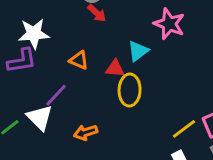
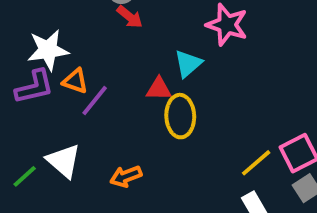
orange triangle: (79, 60) -> (75, 81), moved
purple line: (56, 95) -> (95, 101), moved

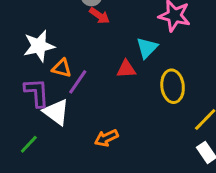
purple L-shape: (34, 87) -> (37, 93), moved, turned -76
yellow ellipse: (180, 116) -> (173, 86), moved
white triangle: (64, 161) -> (56, 112), moved

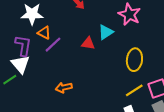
yellow ellipse: (173, 86) -> (134, 60), moved
white triangle: (56, 112) -> (20, 64), moved

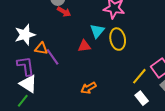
purple line: (53, 45) -> (53, 57), turned -66
yellow ellipse: (134, 60) -> (118, 39), moved
orange arrow: (64, 87) -> (89, 88), moved

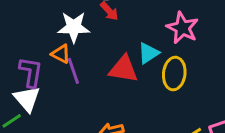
white star: (25, 35) -> (74, 27), moved
red triangle: (84, 46) -> (123, 69), size x1.5

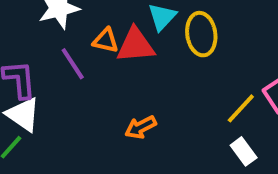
orange triangle: (61, 54) -> (106, 41), moved

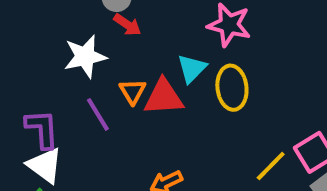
orange triangle: (106, 41) -> (133, 91), turned 44

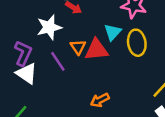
purple L-shape: (42, 129) -> (23, 53), moved, turned 30
white triangle: (45, 165) -> (27, 73), moved

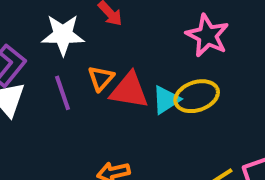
cyan triangle: (113, 32) -> (166, 100), moved
yellow ellipse: (137, 43) -> (197, 96), turned 65

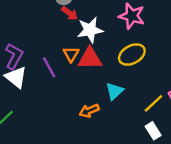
white star: (63, 35) -> (90, 30), moved
cyan triangle: (166, 100) -> (115, 91), moved

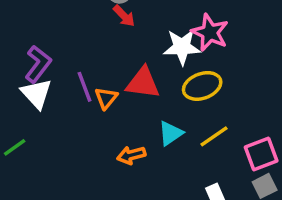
white star: (90, 30) -> (182, 47), moved
orange triangle: (71, 54) -> (106, 98), moved
yellow line: (153, 103) -> (214, 136), moved

